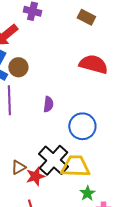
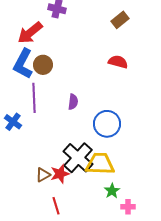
brown rectangle: (86, 17) -> (120, 20), moved, turned -66
red semicircle: (93, 64) -> (118, 62), size x0.7
brown triangle: (18, 167) -> (43, 175), moved

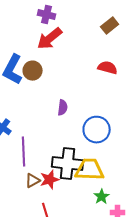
red arrow: (30, 33) -> (50, 39), moved
purple line: (34, 98) -> (24, 152), moved
black cross: (78, 158) -> (68, 164), turned -36

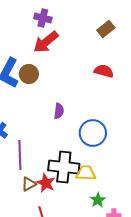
yellow trapezoid: (90, 170) -> (86, 173), size x0.7
red star: (50, 180) -> (46, 183), turned -30

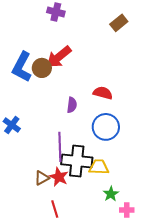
red arrow: (46, 42) -> (59, 57), moved
red semicircle: (104, 71) -> (103, 93), moved
purple line: (20, 155) -> (60, 147), moved

